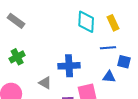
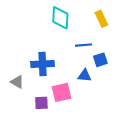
yellow rectangle: (113, 23) -> (101, 19), moved
blue square: (124, 62) -> (100, 60), turned -32

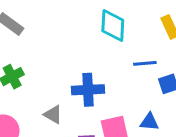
blue triangle: (85, 76) -> (149, 122), moved

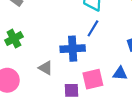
blue line: (145, 63) -> (93, 28), moved, turned -54

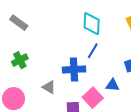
blue triangle: (120, 73) -> (113, 85), moved
pink square: (93, 79) -> (93, 98), turned -30

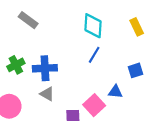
gray rectangle: (19, 23) -> (28, 20), moved
blue cross: (74, 69) -> (45, 68), moved

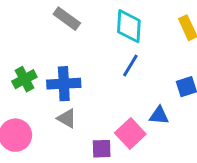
gray rectangle: (28, 20) -> (67, 19), moved

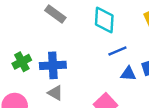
blue line: (130, 66) -> (117, 51), moved, turned 36
blue triangle: (159, 115) -> (128, 74), moved

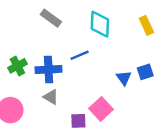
blue line: (117, 51) -> (80, 55), moved
blue triangle: (128, 74) -> (124, 78), turned 49

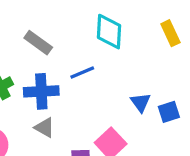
gray rectangle: (51, 18) -> (38, 43), moved
blue square: (145, 72) -> (169, 112), moved

